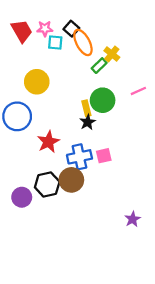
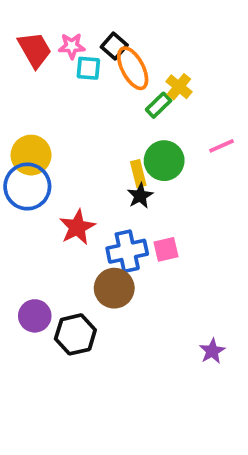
yellow circle: (37, 82) -> (31, 155), moved
black hexagon: (47, 185) -> (75, 334), moved

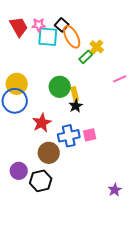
cyan square: (88, 68) -> (48, 37), size x1.5
green circle: (164, 161) -> (60, 87), moved
brown circle: (114, 288) -> (49, 153), moved

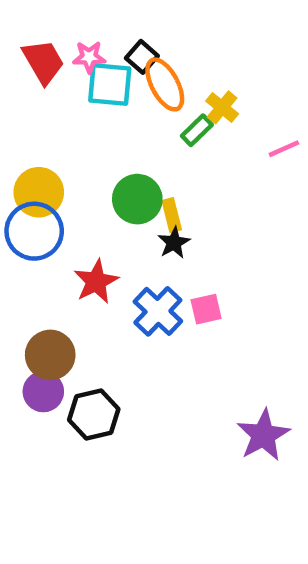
pink line: (120, 79) -> (284, 149), moved
blue cross: (69, 136) -> (158, 311), turned -35
brown circle: (49, 153) -> (50, 355), moved
purple star: (115, 190) -> (263, 435), size x1.6

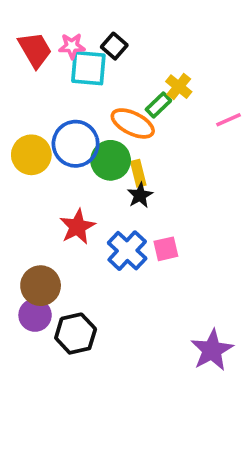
orange ellipse: (165, 84) -> (133, 123), moved, turned -36
blue circle: (34, 231) -> (76, 144), moved

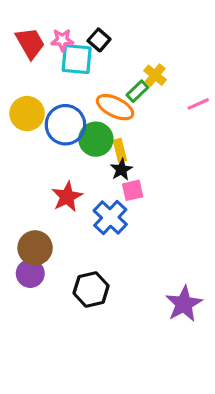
yellow circle: (31, 155) -> (27, 114), moved
pink square: (166, 249) -> (133, 190), moved
black hexagon: (76, 334) -> (91, 289), moved

